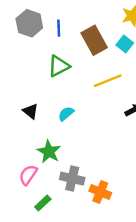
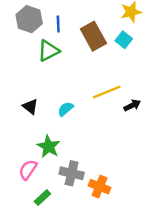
green triangle: (59, 66) -> (48, 51), moved
yellow line: (108, 81) -> (107, 92), moved

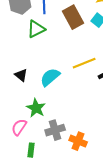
cyan semicircle: (65, 109) -> (50, 77), size x1.5
gray cross: (72, 173) -> (55, 130), turned -30
green rectangle: (42, 198) -> (31, 150), turned -40

